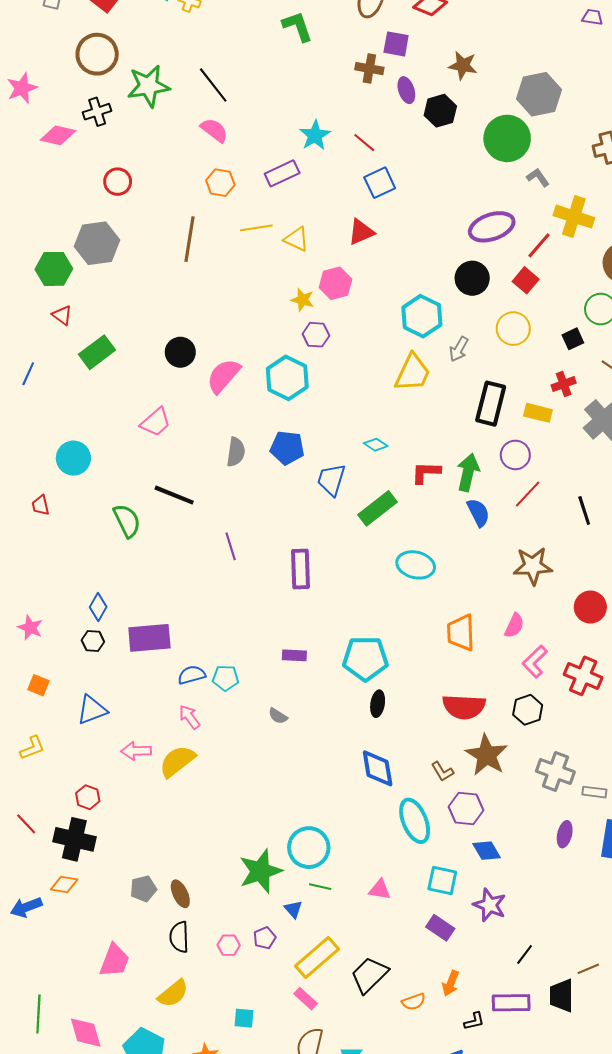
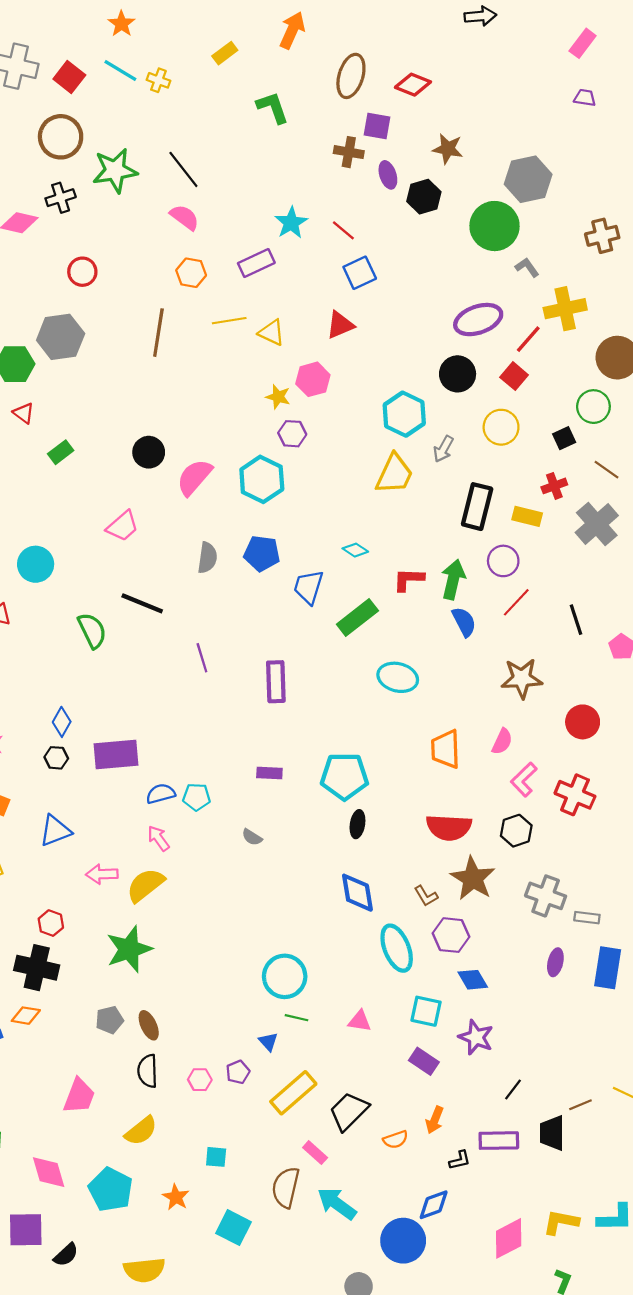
yellow cross: (574, 217) -> (565, 309), turned -30
green rectangle: (97, 352) -> (61, 452), size x0.7
green star: (260, 871) -> (129, 949), moved
pink rectangle: (306, 999) -> (315, 1153), moved

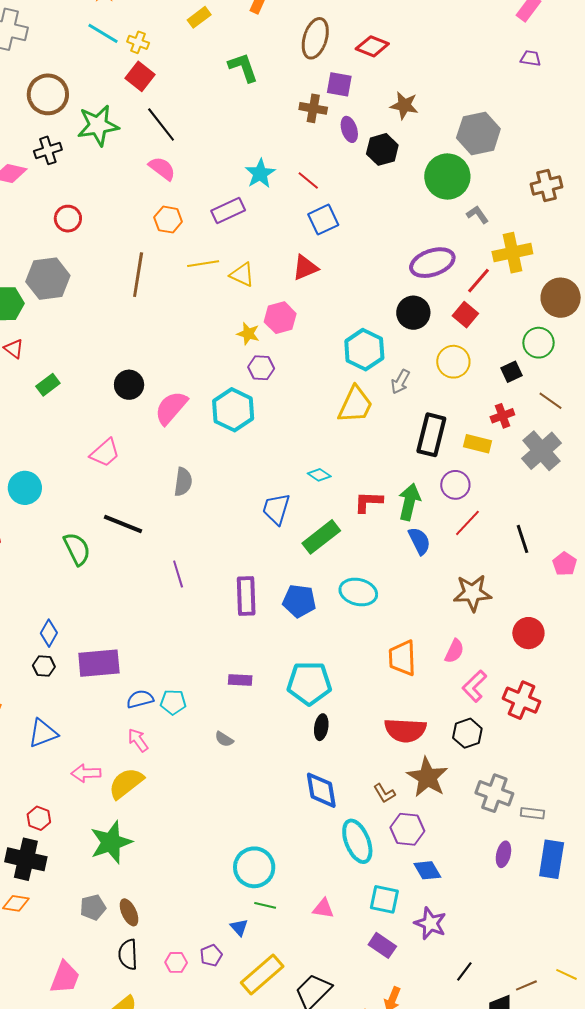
red square: (69, 77) -> (140, 76), moved
blue pentagon: (262, 553) -> (299, 601), moved

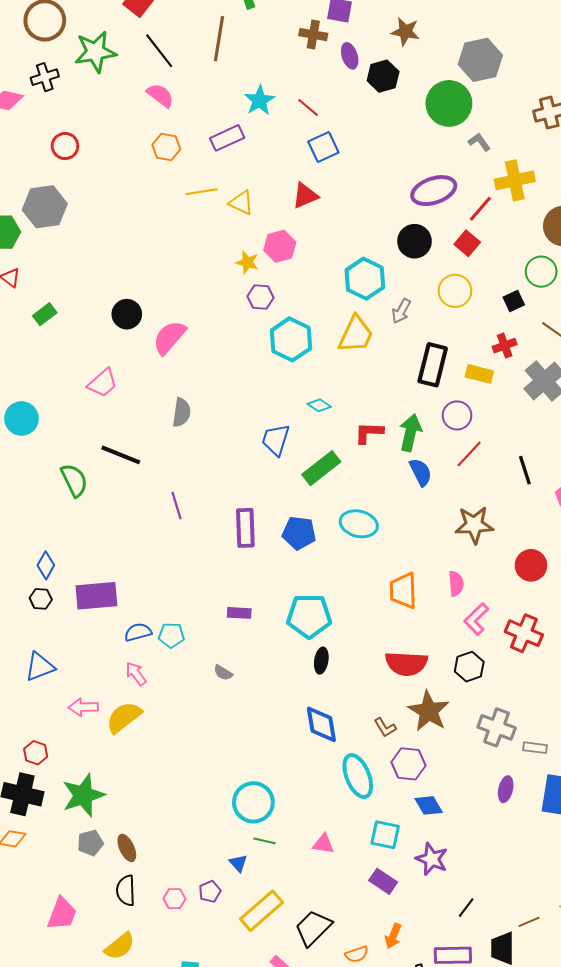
brown line: (138, 275) -> (219, 39), moved
cyan hexagon: (233, 410) -> (291, 339), moved
pink semicircle: (454, 651) -> (456, 584), turned -30
green star: (111, 842) -> (83, 795), moved

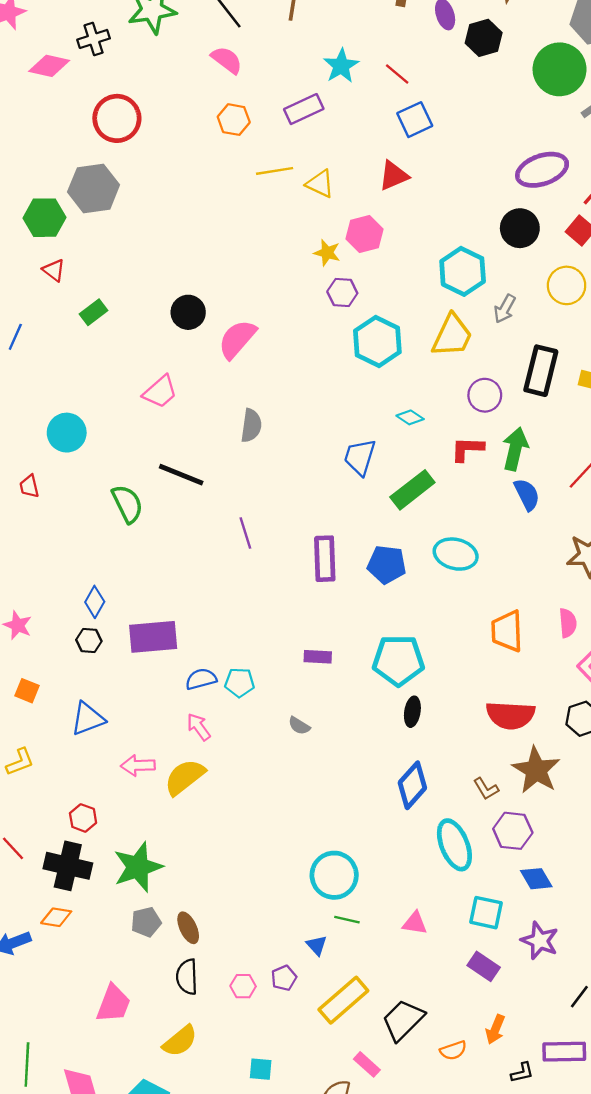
red circle: (65, 146) -> (117, 118), size x1.5
purple circle: (457, 415) -> (485, 395), moved
blue diamond: (321, 724) -> (412, 785), turned 51

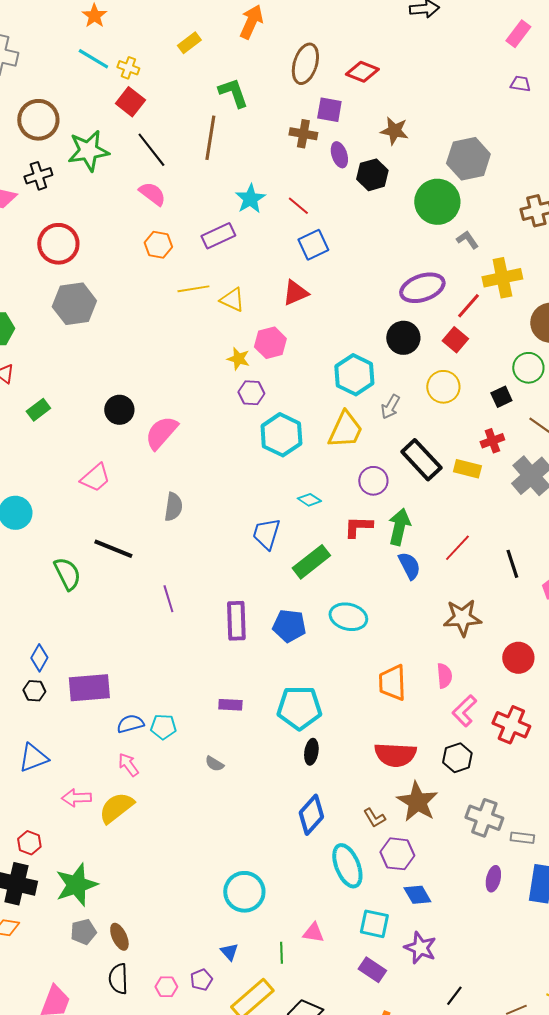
gray hexagon: (94, 188) -> (74, 304), moved
black rectangle: (541, 371) -> (421, 460), turned -57
green line: (347, 920) -> (281, 953), moved, turned 75

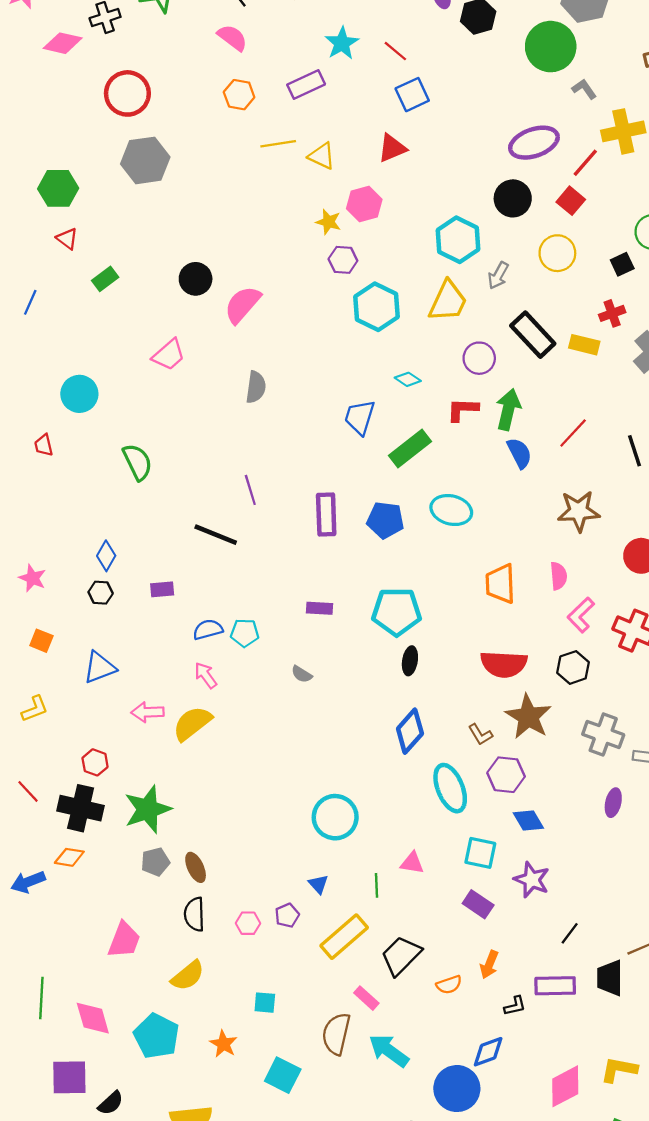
black line: (113, 549) -> (216, 535), moved
purple rectangle: (89, 688) -> (162, 589), size x0.5

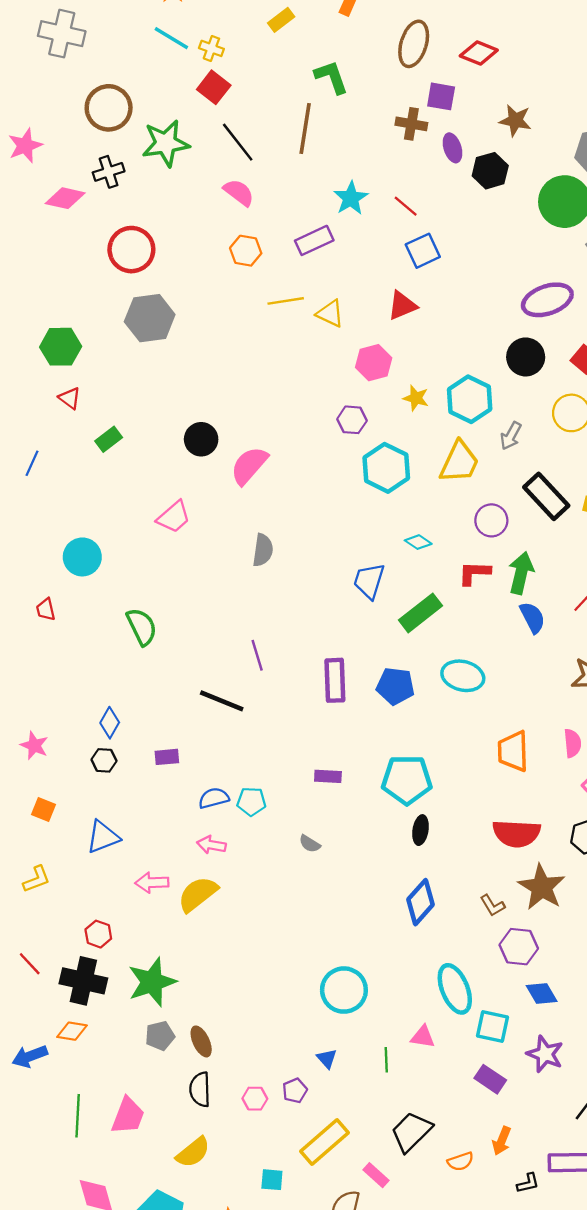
yellow star: (328, 222) -> (416, 398), moved
pink arrow: (206, 675) -> (211, 845), turned -44
cyan ellipse: (450, 788) -> (455, 989), moved
yellow rectangle: (344, 937) -> (325, 1142), moved
green line: (41, 998) -> (78, 1116), moved

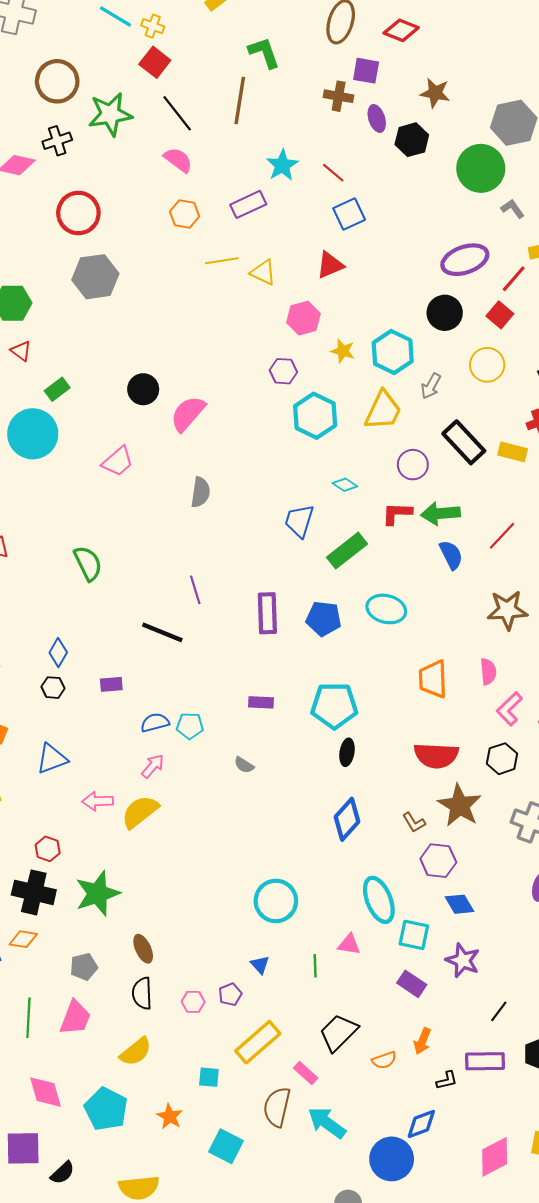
cyan circle: (82, 557) -> (33, 434), moved, size x1.4
green arrow: (521, 573) -> (440, 513), turned -108
pink arrow: (211, 845) -> (153, 766), turned 120
gray pentagon: (160, 1036) -> (84, 967), moved

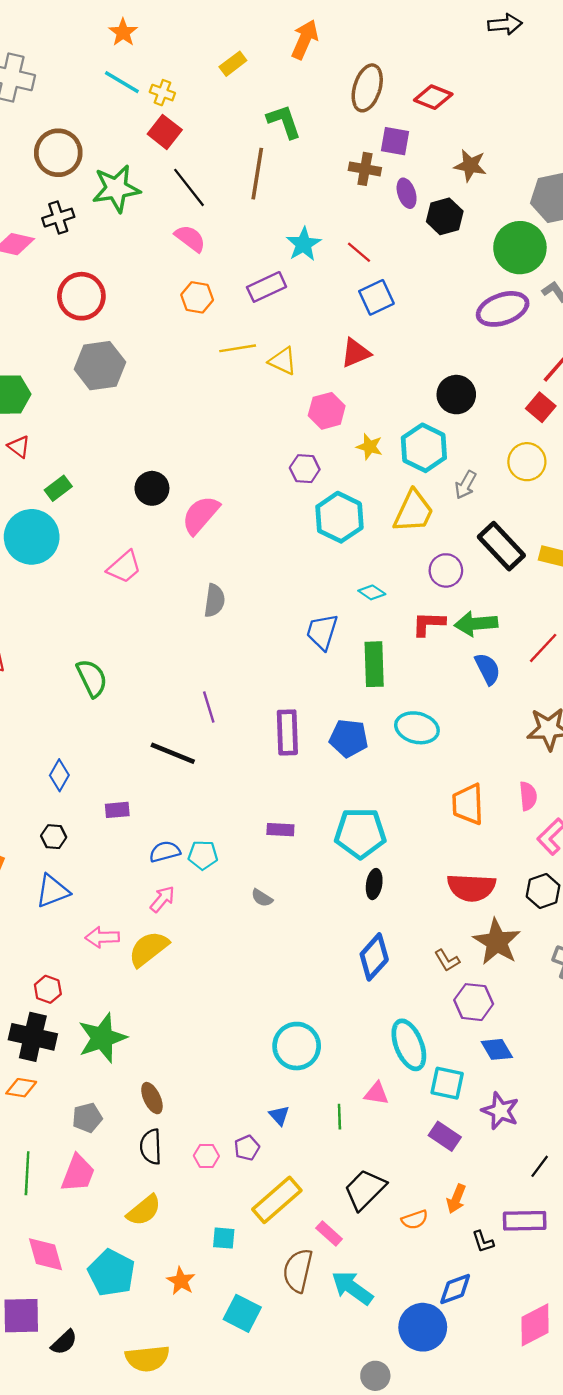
purple ellipse: (465, 260) -> (503, 309), moved
black circle: (445, 313) -> (456, 395), moved
green rectangle: (347, 551) -> (374, 664), turned -54
black hexagon: (53, 688) -> (54, 837), moved
black L-shape: (447, 1080) -> (483, 1242), turned 85

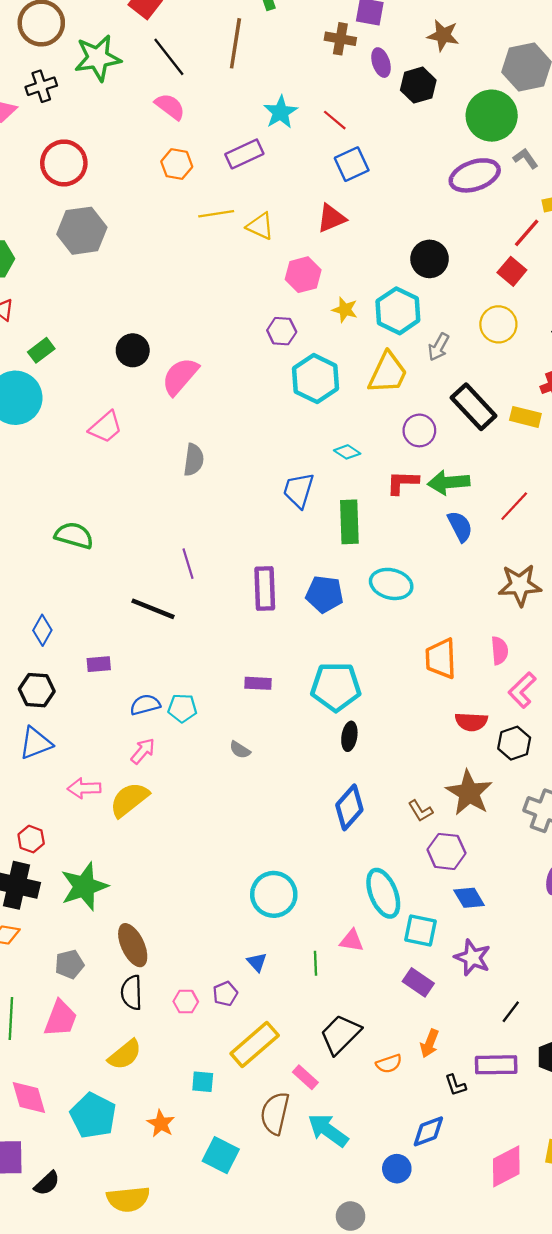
green semicircle: (92, 678) -> (74, 535), turned -48
black hexagon: (54, 837) -> (37, 690), size x1.4
red semicircle: (471, 887) -> (471, 722), moved, size x0.7
brown ellipse: (152, 1098) -> (133, 945), size x1.4
blue circle: (423, 1327) -> (397, 1169), size x0.6

